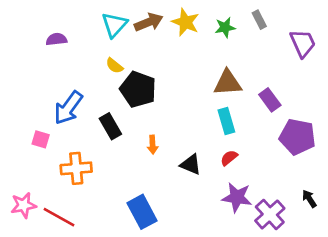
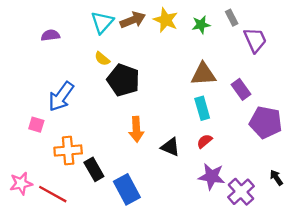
purple trapezoid: (303, 43) -> (255, 40), moved
black rectangle: (110, 126) -> (94, 169), moved
orange arrow: (153, 145) -> (136, 129), size x1.5

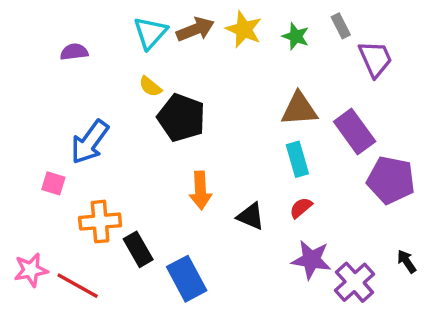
green star: (201, 25) -> (296, 36), turned 30
purple rectangle: (241, 89) -> (355, 132), size x1.4

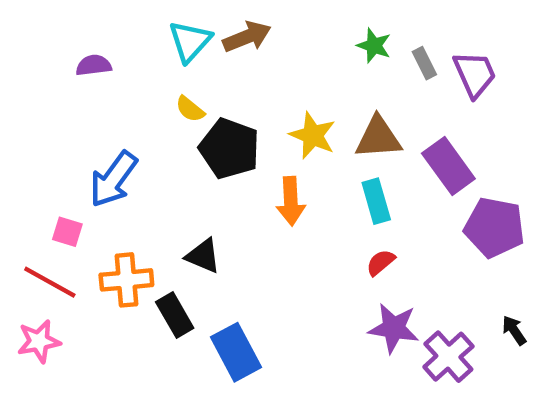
gray rectangle: (341, 26) -> (424, 63), moved
yellow star: (244, 29) -> (313, 135), moved
orange arrow: (200, 190) -> (291, 201), moved
black triangle: (251, 216) -> (203, 256), moved
red line: (78, 286) -> (50, 282), moved

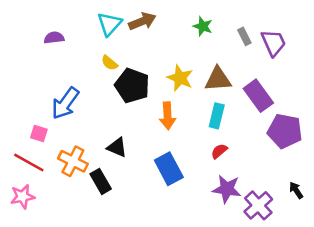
green star: (374, 46) -> (203, 26), moved
cyan rectangle: (376, 201) -> (217, 116), turned 30
orange cross: (126, 280) -> (73, 161), turned 32
blue rectangle: (236, 352) -> (169, 169), moved

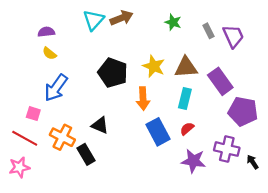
yellow semicircle: (109, 63) -> (49, 53), moved
blue rectangle: (169, 169) -> (158, 132), moved
purple cross: (258, 205) -> (227, 149), moved, turned -35

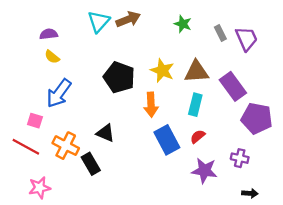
purple cross: (227, 149) -> (240, 158), size x0.7
black arrow: (253, 162) -> (250, 193), moved, turned 128
pink star: (19, 167) -> (40, 188), moved

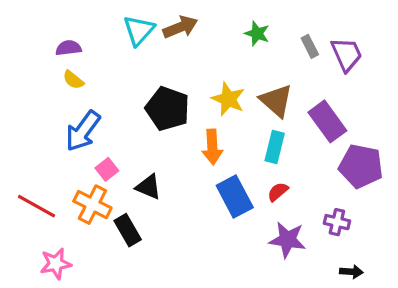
brown triangle: (196, 72) -> (276, 101), turned 45
pink square: (35, 121) -> (107, 169), moved, turned 35

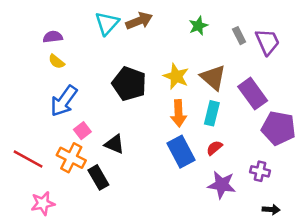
green star: (257, 34) -> (198, 26), turned 30
orange arrow: (212, 147) -> (179, 113), moved

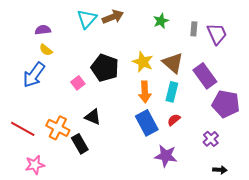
gray rectangle: (239, 36) -> (194, 29), turned 32
blue arrow: (64, 101) -> (34, 75), moved
pink square: (82, 131) -> (78, 83), moved
purple cross: (260, 171) -> (211, 139), turned 35
purple star: (222, 185) -> (166, 156), moved

